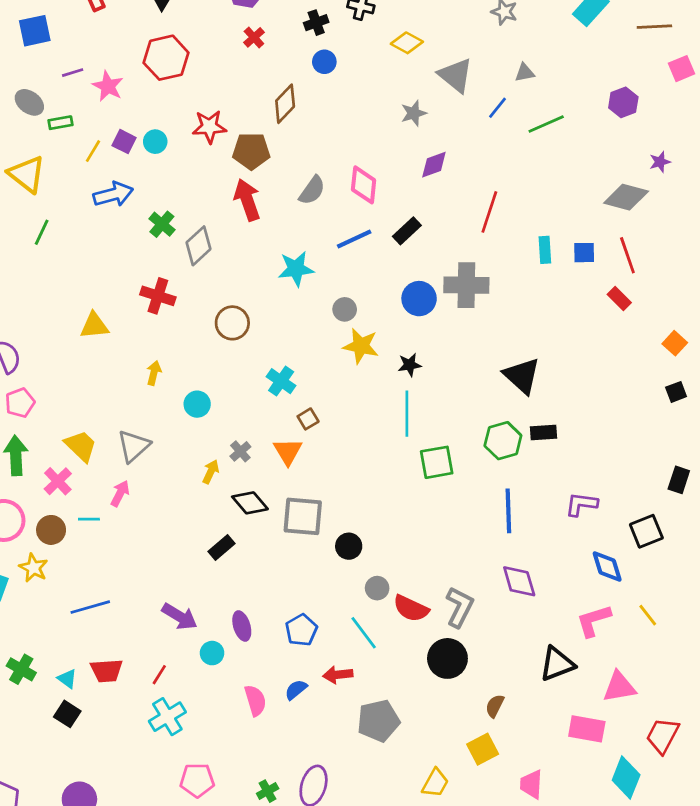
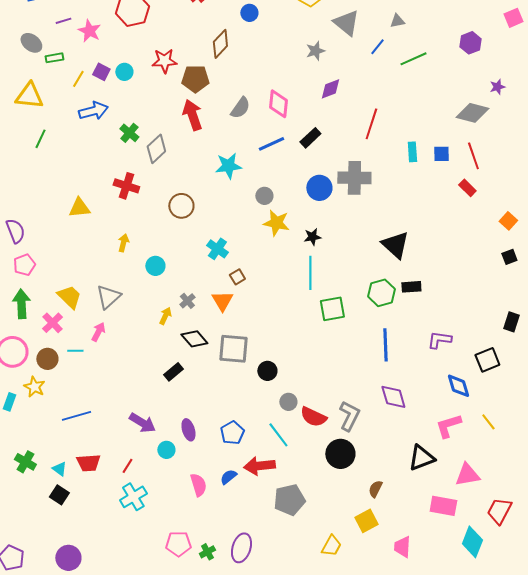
yellow triangle: (27, 174) -> (29, 96), turned -32
red arrow: (338, 675) -> (259, 466), size x1.4
pink pentagon: (197, 780) -> (178, 544), moved

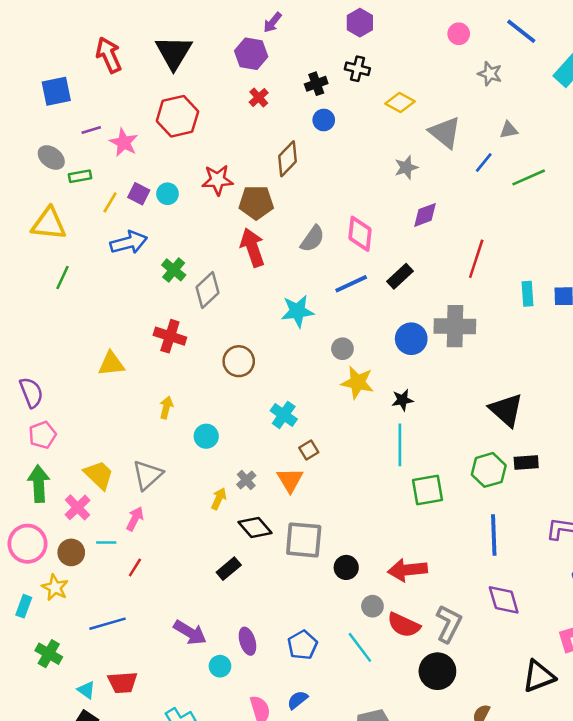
green cross: (25, 462) -> (49, 654), moved
red line: (127, 466) -> (135, 567), moved
red arrow: (259, 466) -> (407, 570), moved

